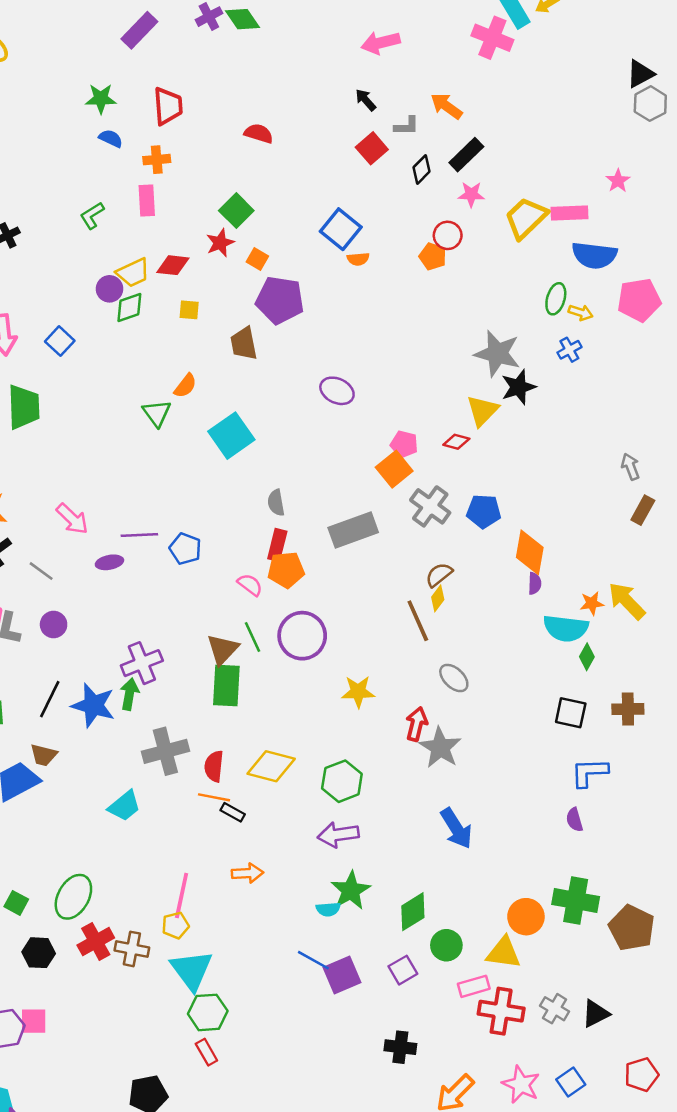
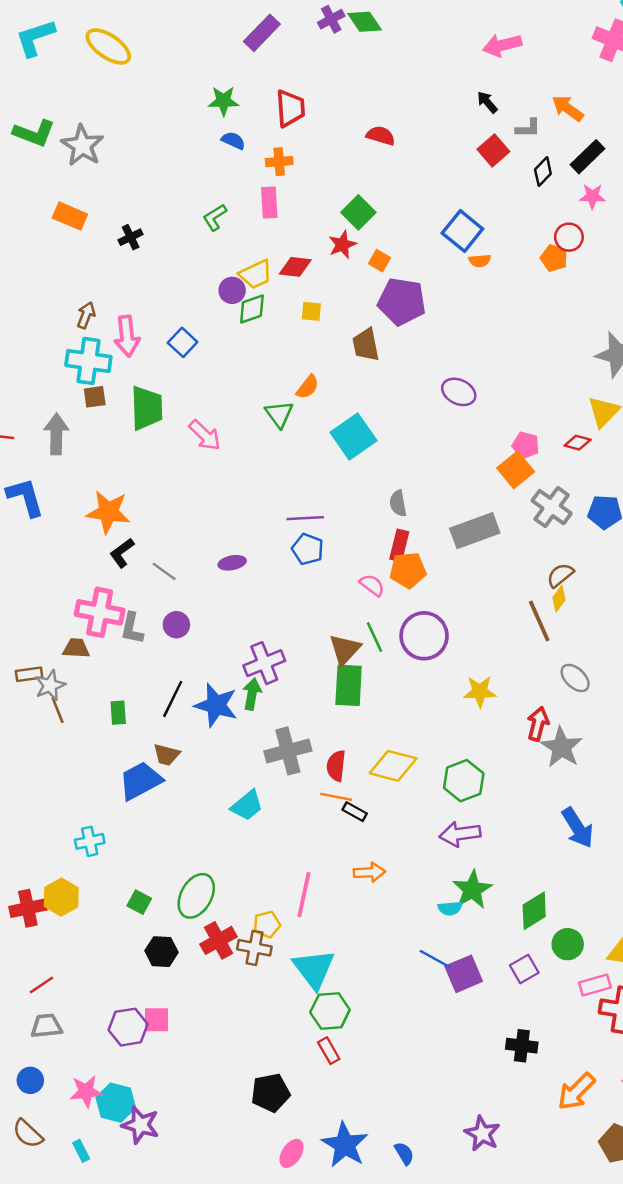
pink arrow: (72, 519) -> (205, 435), moved
purple line: (139, 535) -> (305, 518), moved
yellow pentagon: (175, 925) -> (267, 924), moved

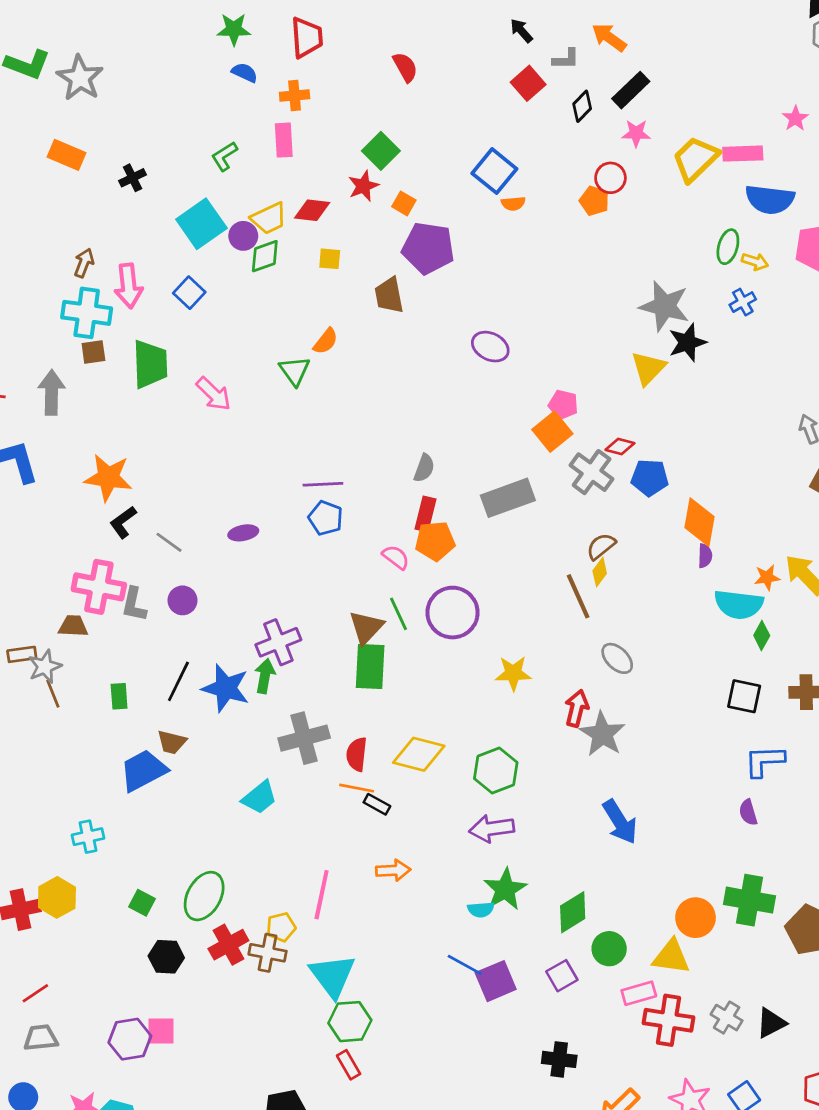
red semicircle: (381, 136) -> (405, 67), turned 44
cyan square: (353, 436) -> (201, 224), moved
red diamond: (578, 443) -> (620, 446), moved
gray semicircle: (398, 503) -> (424, 468), turned -150

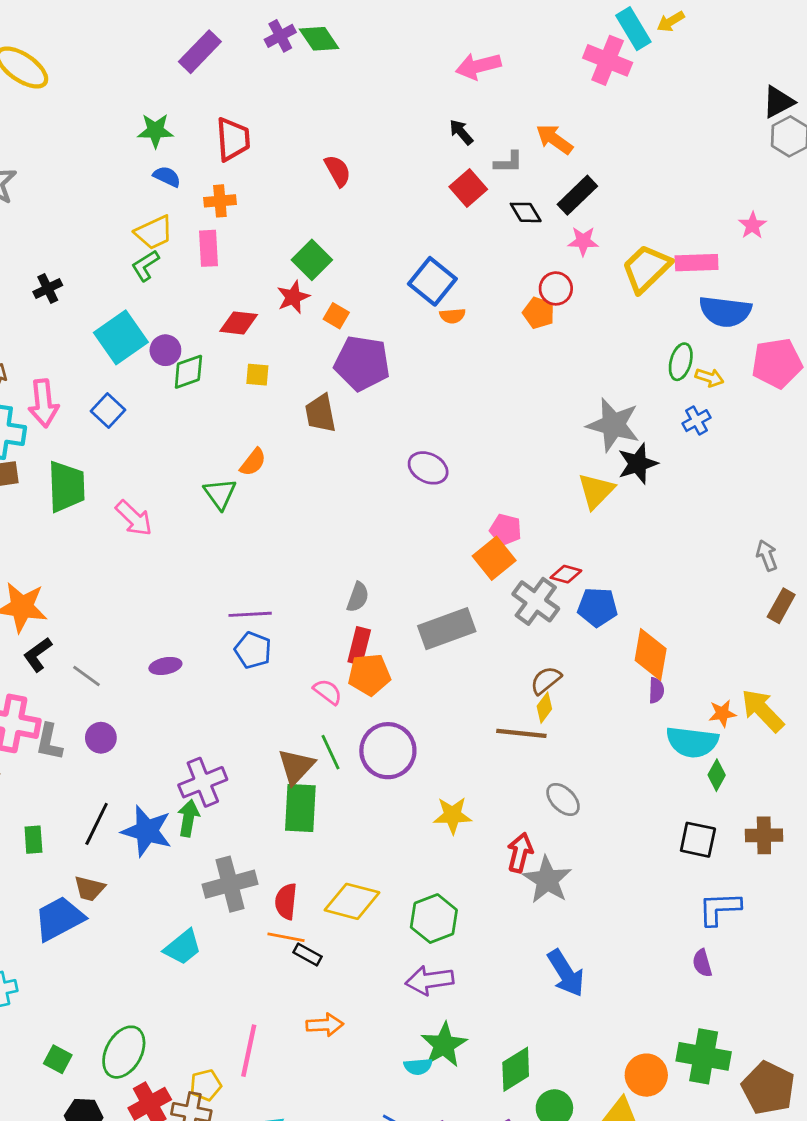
black diamond: (582, 106) -> (526, 212), turned -76
yellow trapezoid: (269, 218) -> (154, 233), moved
brown line: (578, 596) -> (521, 733), turned -60

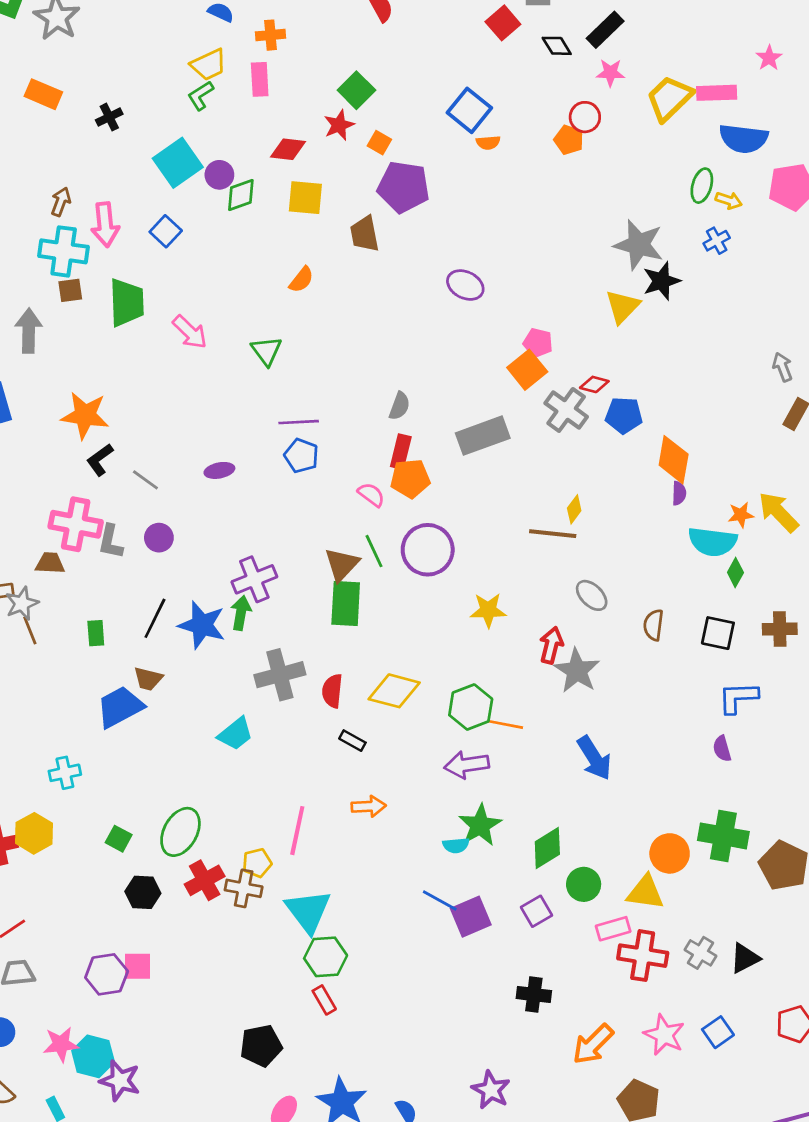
yellow square: (257, 375) -> (305, 198), size x1.6
green triangle: (220, 494) -> (266, 351), moved
brown semicircle: (546, 680) -> (653, 625), moved, turned -44
orange line: (286, 937) -> (506, 724), moved

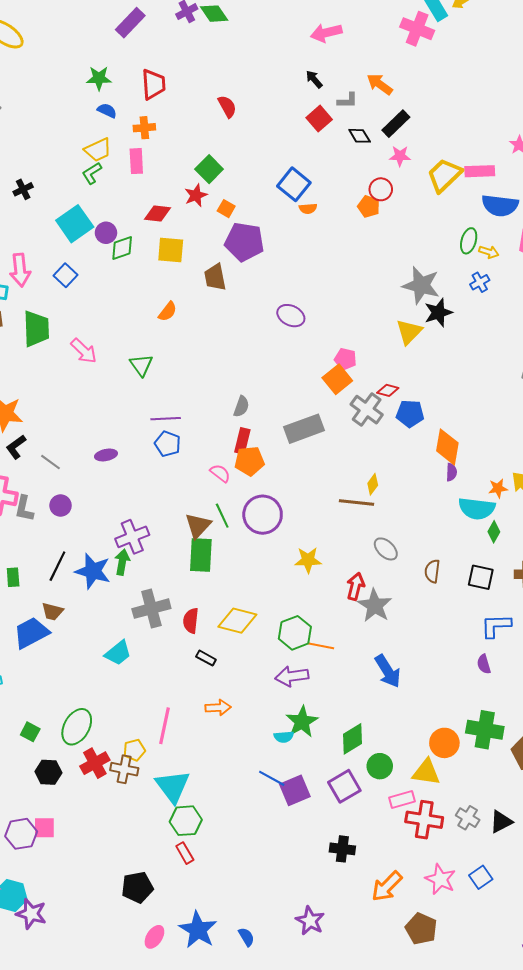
purple square: (537, 911) -> (344, 786), size x1.4

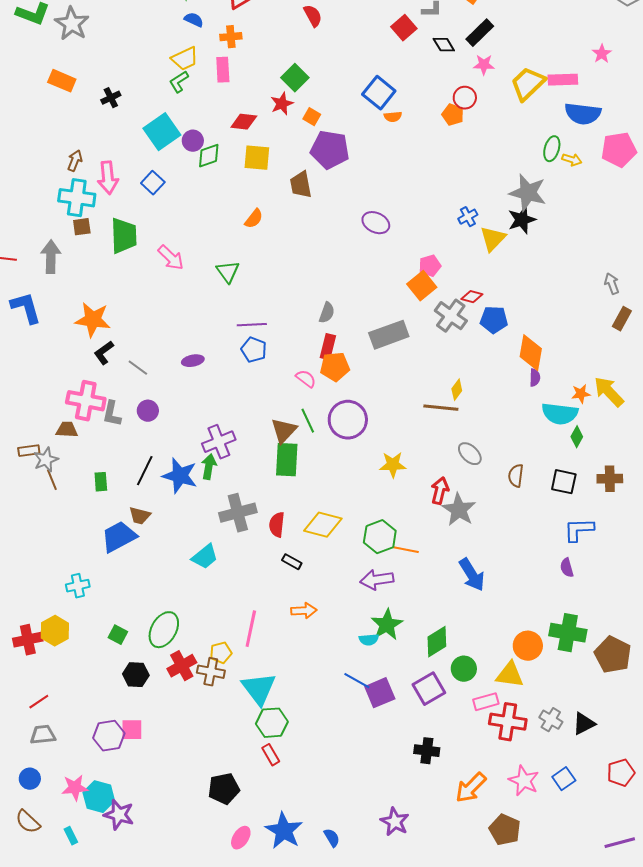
blue cross: (480, 282) -> (468, 217), moved
gray star: (421, 285) -> (528, 193), moved
pink pentagon: (345, 359) -> (430, 266), turned -30

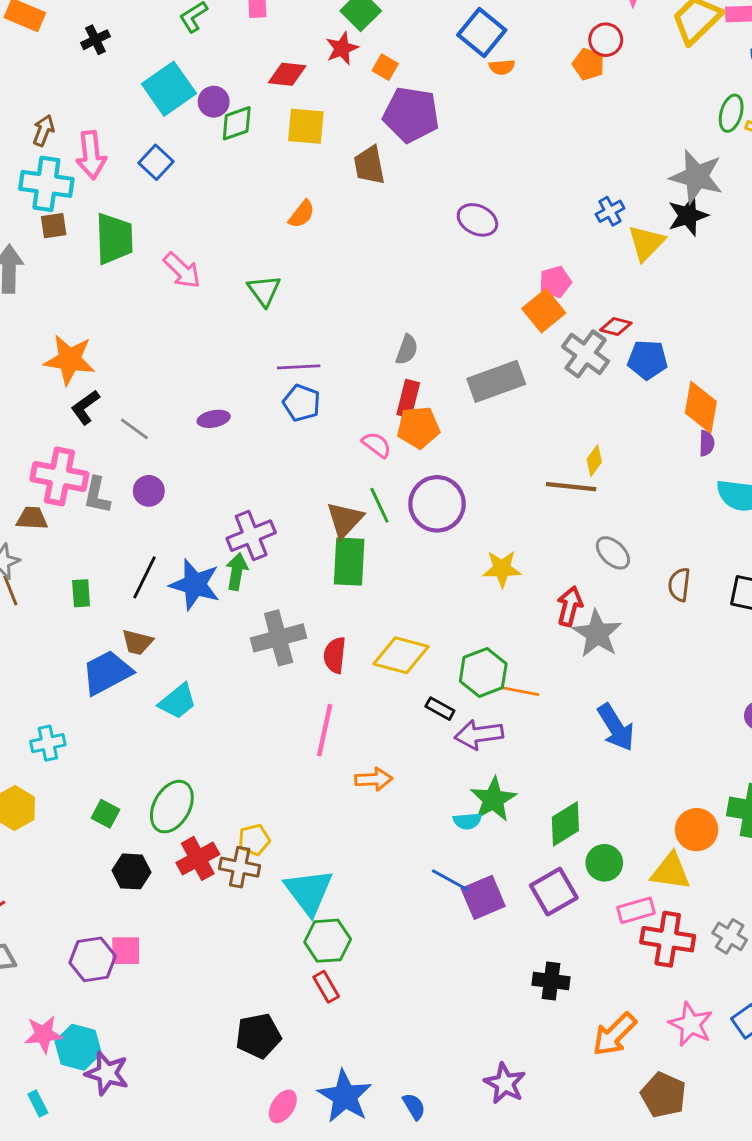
cyan trapezoid: (205, 557) -> (178, 701), moved
black rectangle: (292, 562) -> (440, 709), moved
pink line: (251, 629) -> (325, 730), moved

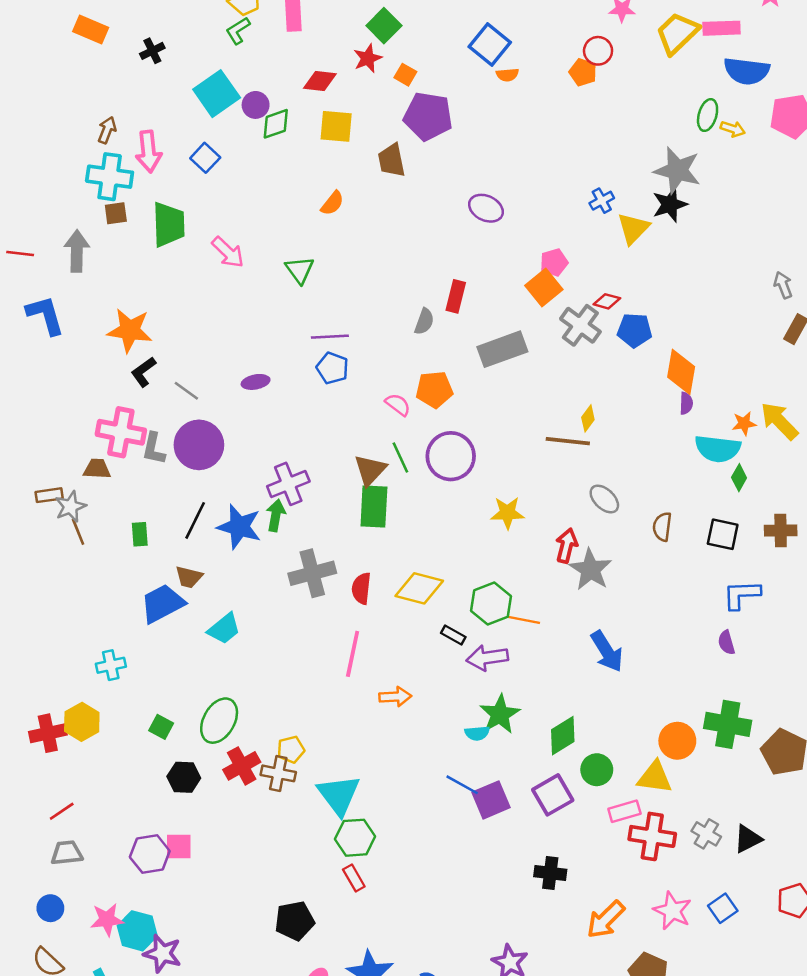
red rectangle: (408, 399) -> (456, 296), moved
purple circle: (149, 491) -> (199, 445), size x1.8

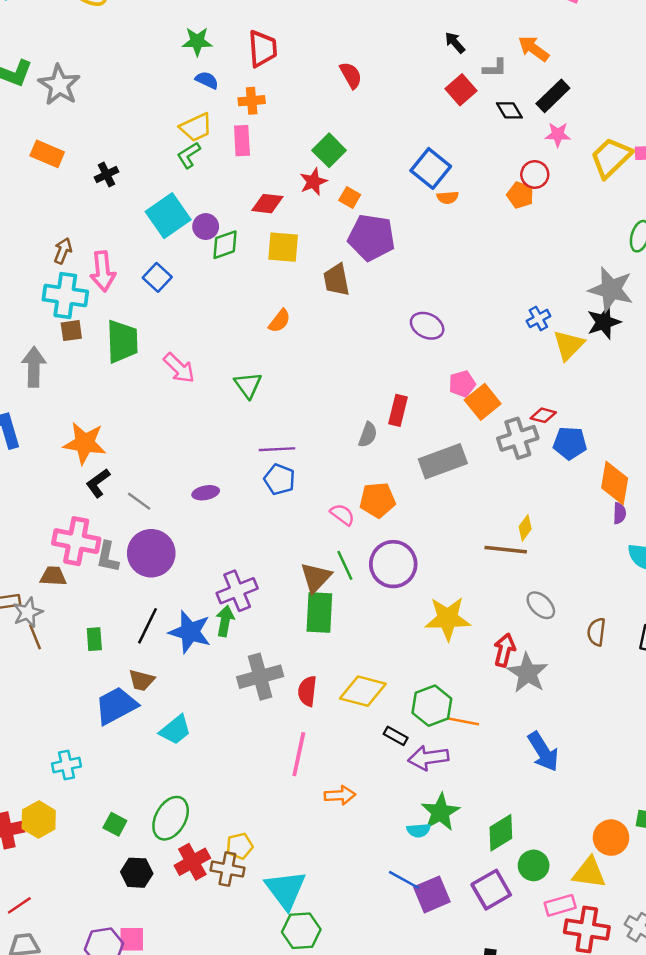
pink pentagon: (554, 262) -> (462, 384), moved
gray cross: (580, 325) -> (518, 438), turned 36
yellow star: (507, 513) -> (448, 619), size x1.4

